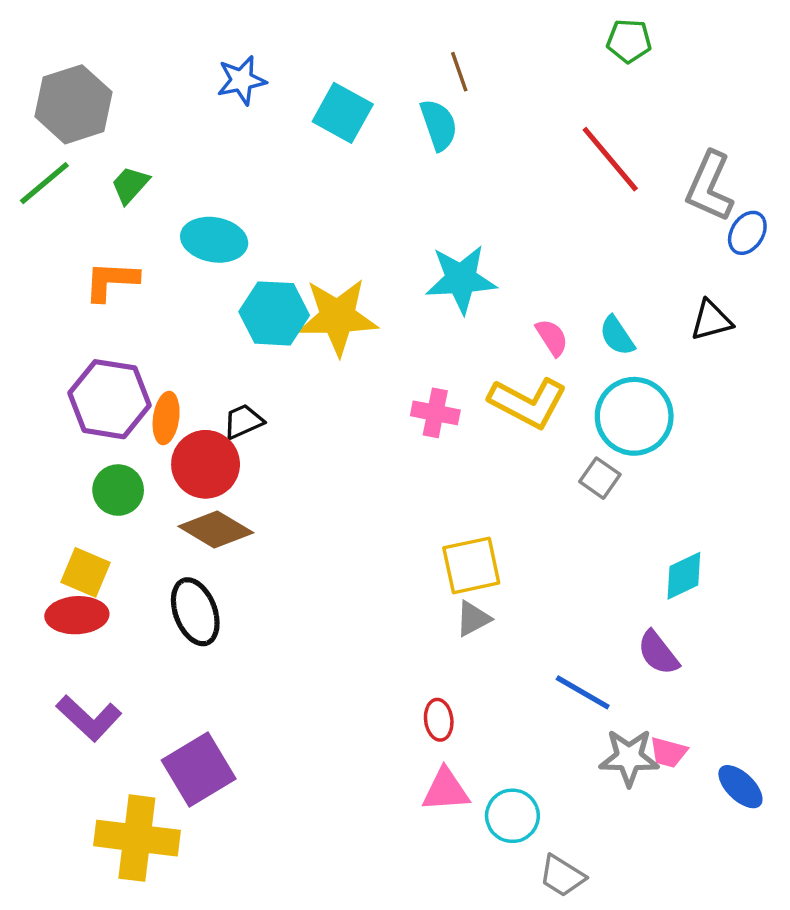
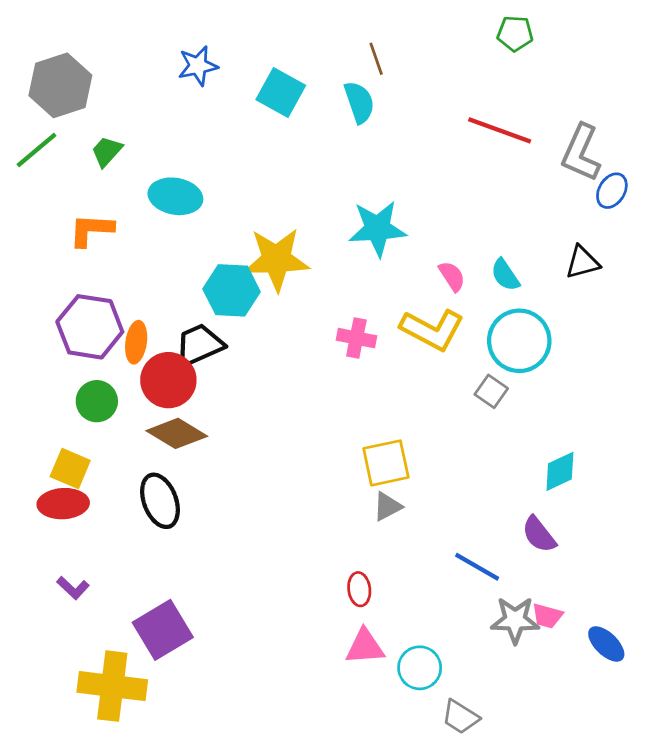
red line: (610, 159) -> (500, 130), turned -30
cyan hexagon: (274, 313) -> (232, 290), moved
black trapezoid: (243, 421) -> (199, 345), size x1.5
purple L-shape: (89, 718) -> (73, 588), size x0.6

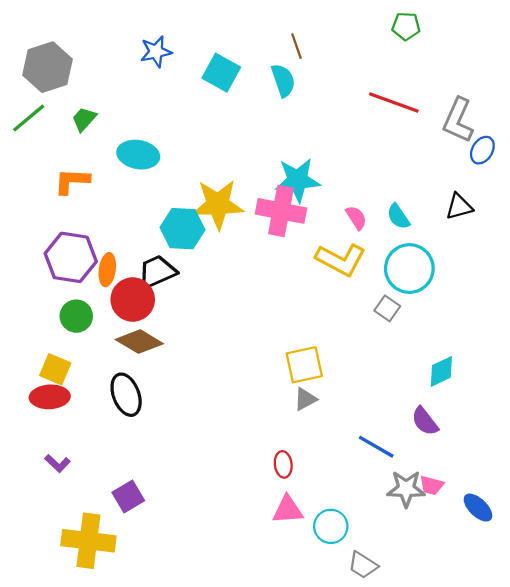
pink cross: (356, 338) -> (281, 211), moved, size x1.6
purple square: (163, 630) -> (128, 496), size x0.7

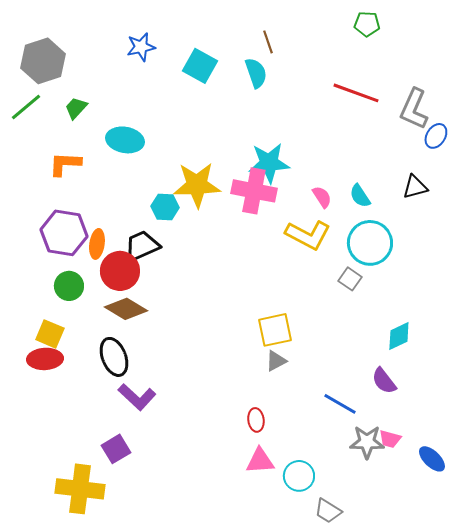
cyan hexagon: (183, 229) -> (165, 207), size x0.7
purple L-shape: (57, 463) -> (137, 397), moved, size x1.6

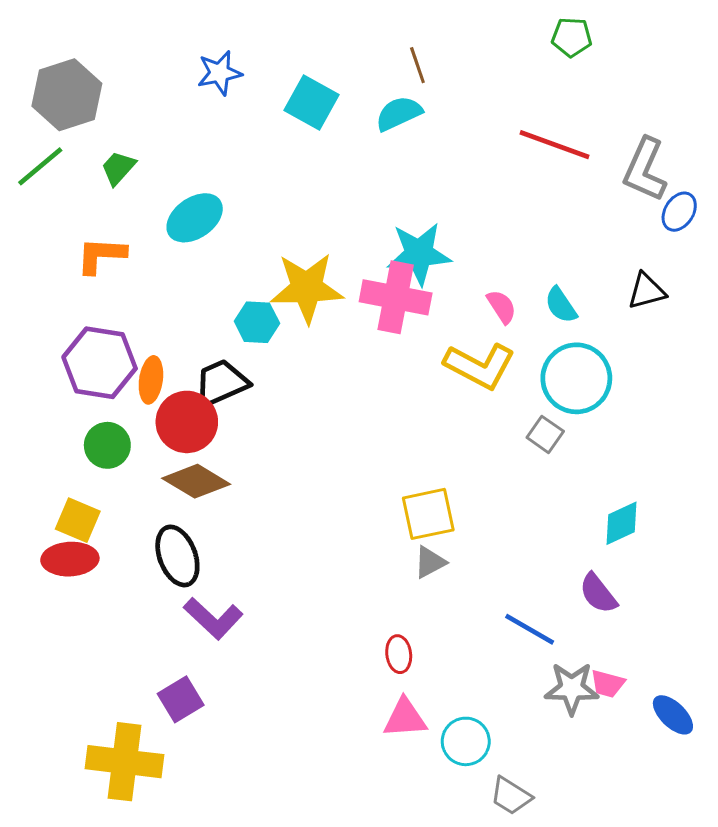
cyan semicircle: (256, 73) -> (399, 113), turned -96
cyan ellipse: (125, 140) -> (195, 218), turned -45

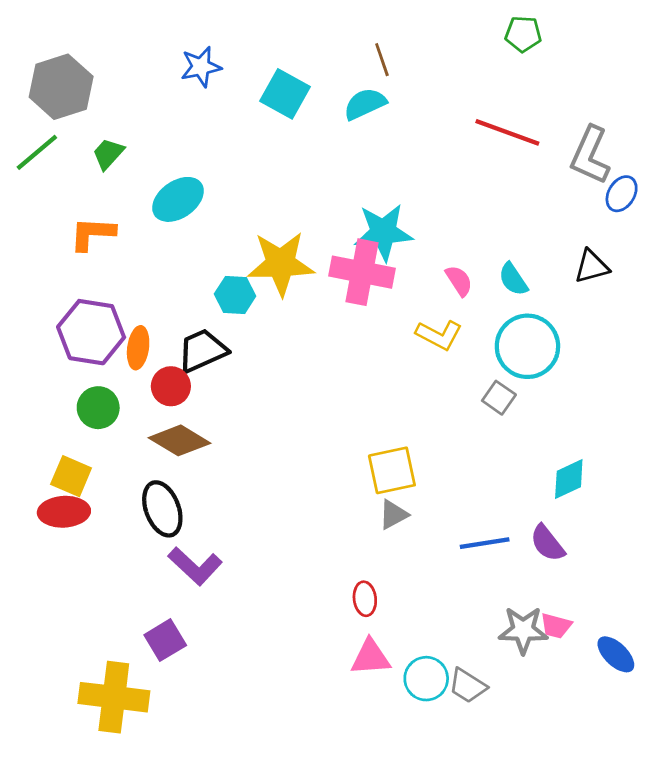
yellow L-shape: (480, 366) -> (439, 335), size x0.7
red circle: (187, 422) -> (171, 386), size x0.7
blue line: (530, 629) -> (485, 543), moved, turned -39
gray trapezoid: (511, 796) -> (468, 686), moved

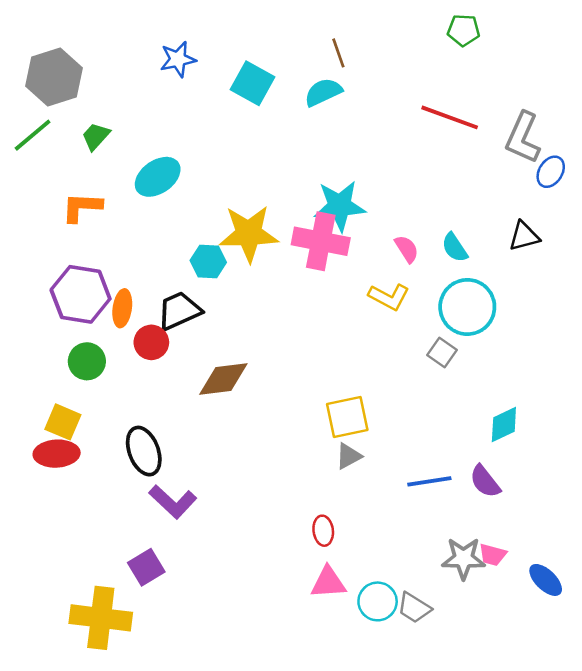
brown diamond: (179, 440) -> (223, 379), moved, turned -38

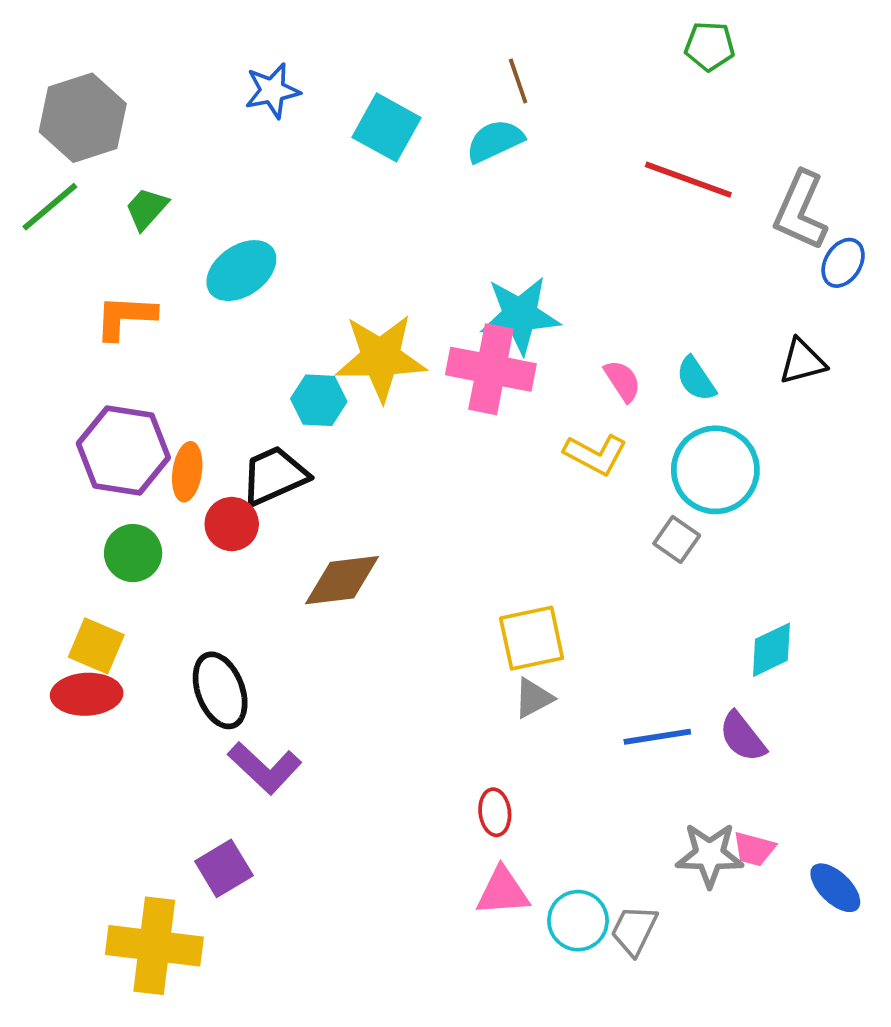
gray trapezoid: (414, 608) -> (634, 930), turned 84

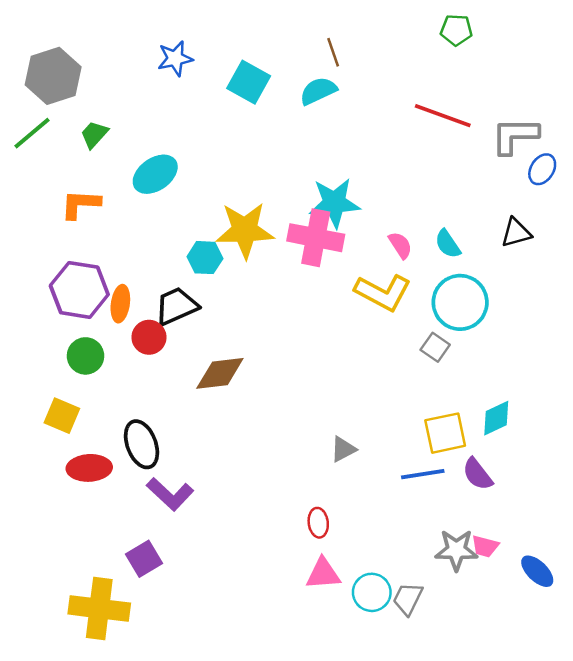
gray L-shape: (800, 211) -> (515, 136), turned 66
yellow L-shape: (595, 454) -> (383, 292), size x1.4
yellow square: (532, 638) -> (445, 433), moved
red ellipse: (87, 694) -> (89, 468), moved

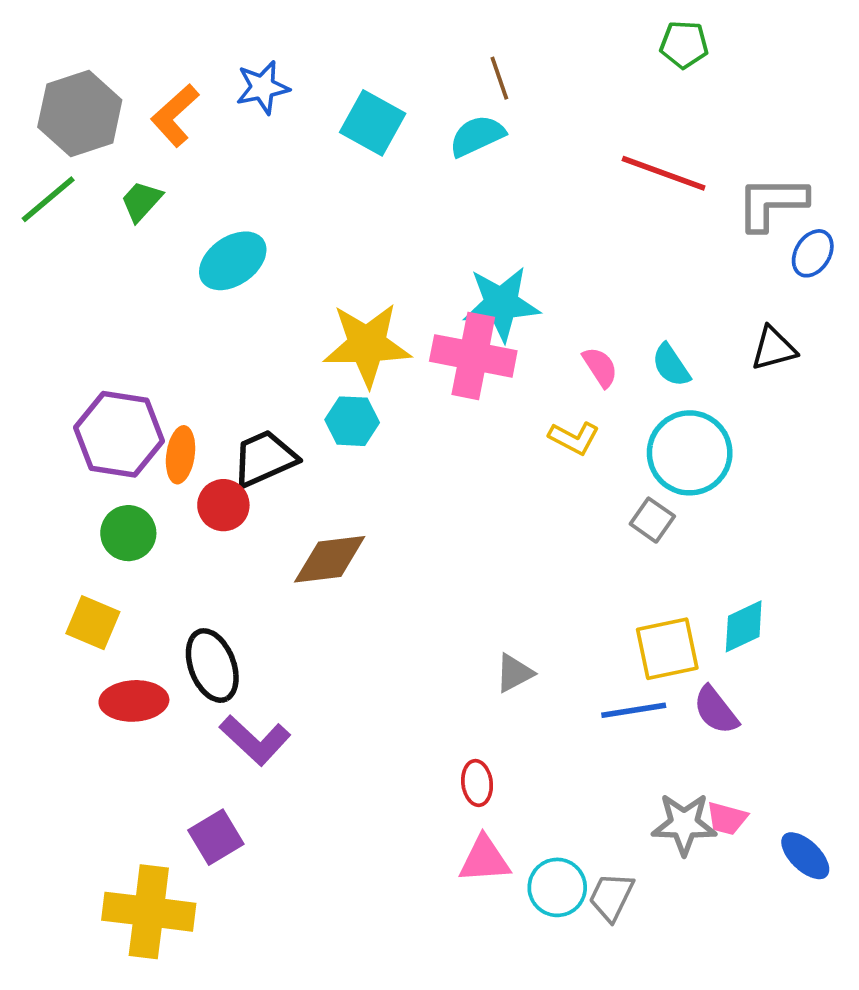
orange L-shape: (81, 204) -> (175, 115), moved, turned -45
cyan hexagon: (205, 258) -> (352, 421), moved
yellow L-shape: (383, 292) -> (574, 438), size x0.6

